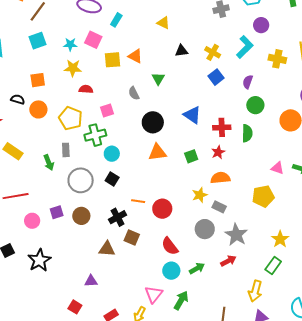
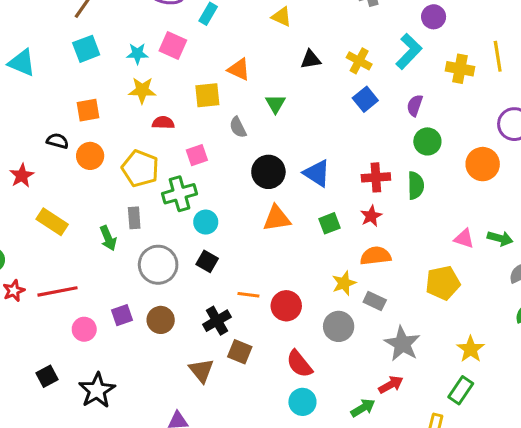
yellow square: (112, 60) -> (207, 95), moved
blue triangle: (192, 115) -> (317, 173), moved
gray circle: (205, 229) -> (339, 326), moved
brown triangle: (107, 249) -> (201, 370), turned 48
green arrow: (197, 268) -> (363, 408), moved

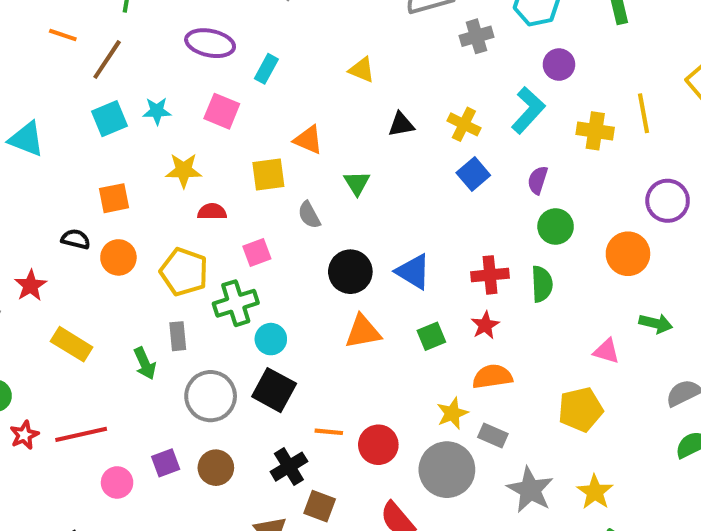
cyan star: (137, 54) -> (157, 111), moved
green arrow: (500, 238) -> (656, 323), moved
black square: (207, 261) -> (274, 390), size x1.5
gray circle: (339, 326) -> (447, 470), size x1.4
yellow star: (471, 349) -> (595, 492), moved

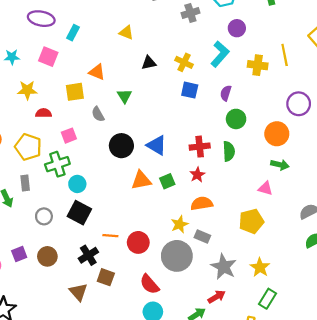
blue square: (473, 174) -> (190, 90), turned -36
green arrow: (656, 323) -> (280, 165), moved
orange triangle: (363, 332) -> (141, 180), moved
gray circle: (211, 396) -> (44, 216), size x0.6

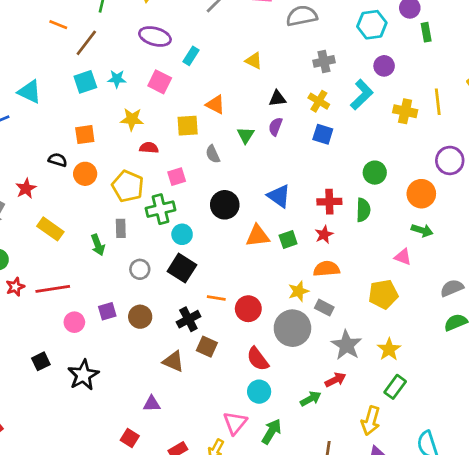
gray cross: (190, 13) -> (324, 61), moved
purple semicircle: (226, 93) -> (275, 127), moved
black circle: (121, 146) -> (225, 205), moved
brown triangle: (78, 292) -> (173, 361), turned -30

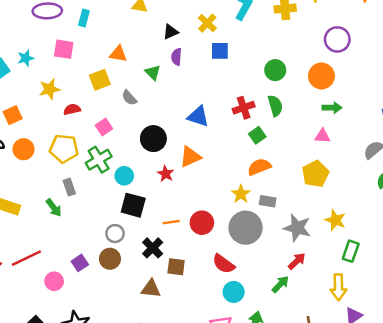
yellow cross: (319, 101) -> (207, 23), turned 30
red star: (324, 235) -> (166, 174), moved
green square: (288, 239) -> (257, 135), moved
gray circle: (140, 269) -> (115, 234), moved

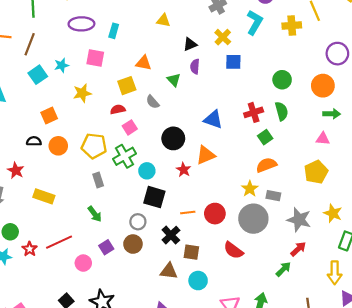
red semicircle: (72, 109) -> (118, 109), moved
green arrow: (54, 208) -> (95, 214), moved
cyan circle: (234, 292) -> (198, 281), moved

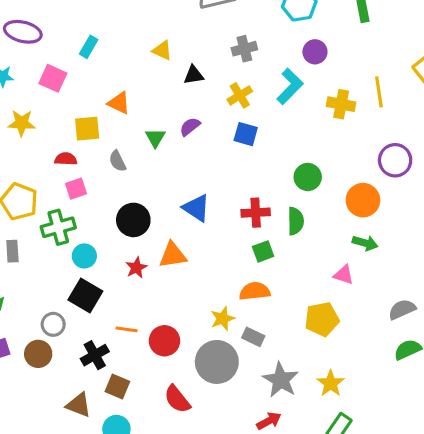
purple ellipse: (81, 24) -> (23, 32), moved
black triangle: (190, 44) -> (194, 75), moved
purple semicircle: (195, 66) -> (190, 127), turned 32

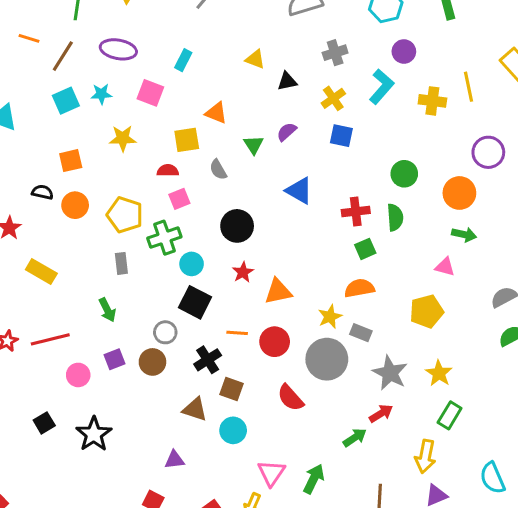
blue triangle: (196, 208) -> (299, 191), moved
orange triangle: (173, 255) -> (278, 292), moved

